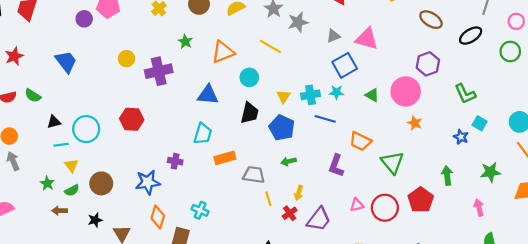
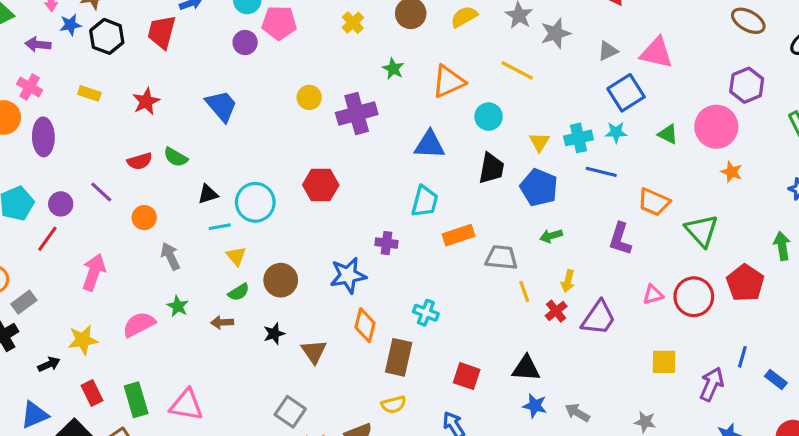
gray arrow: (13, 161) -> (170, 256), moved
green star: (47, 183) -> (178, 306), moved

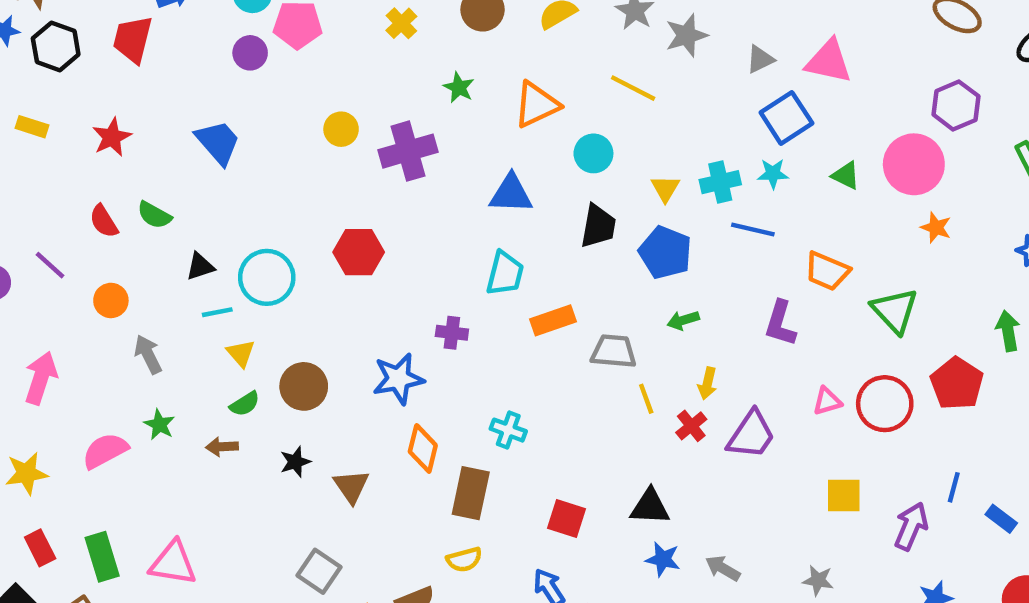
red semicircle: (140, 161) -> (104, 221), turned 75

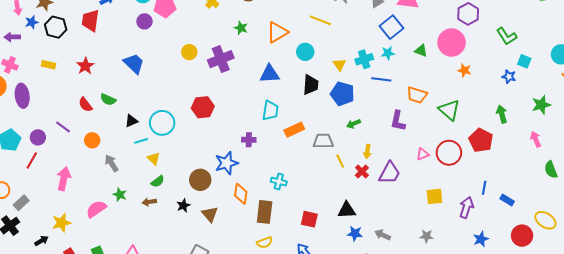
brown circle: (304, 386) -> (200, 180), moved

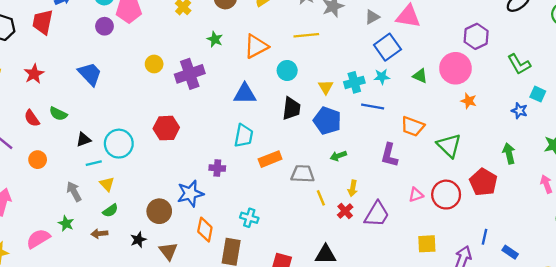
yellow line: (320, 20) -> (306, 35), turned -30
gray arrow: (112, 163) -> (74, 191), moved

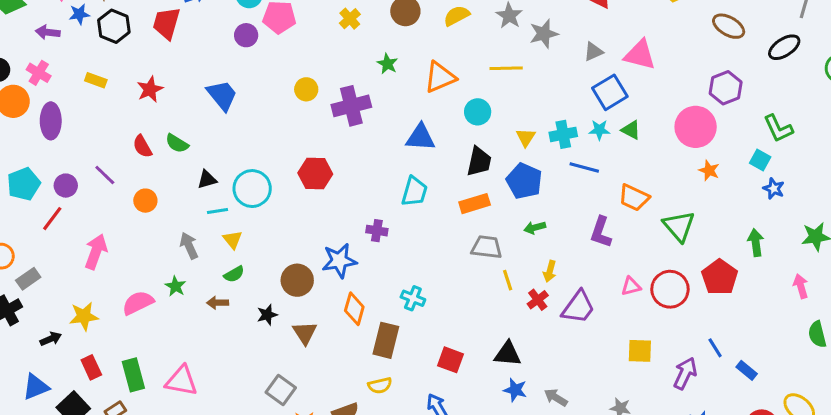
green triangle: (420, 76) -> (631, 130), moved
cyan square: (538, 94) -> (760, 160), moved
orange rectangle: (270, 159) -> (475, 204), moved
blue line: (484, 237) -> (715, 348), turned -49

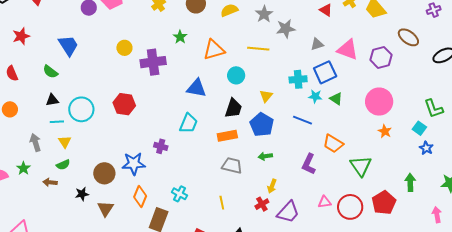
purple hexagon: (726, 88) -> (381, 57), moved
cyan cross: (563, 134) -> (298, 79), moved
green semicircle: (177, 143) -> (50, 72), moved
yellow line: (508, 280) -> (222, 203), moved

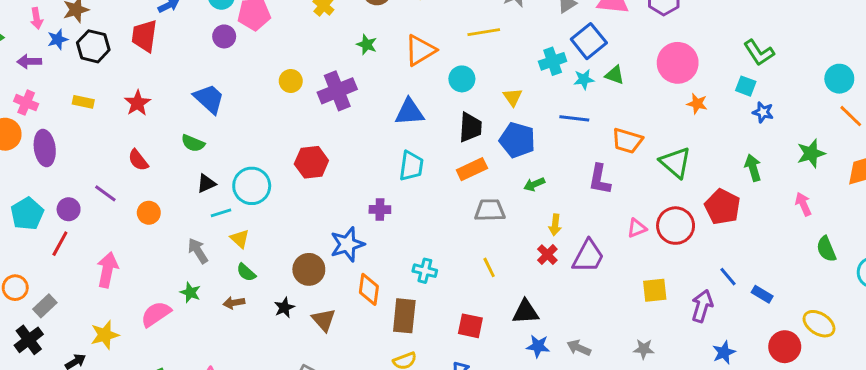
green semicircle: (63, 165) -> (246, 272), turned 80

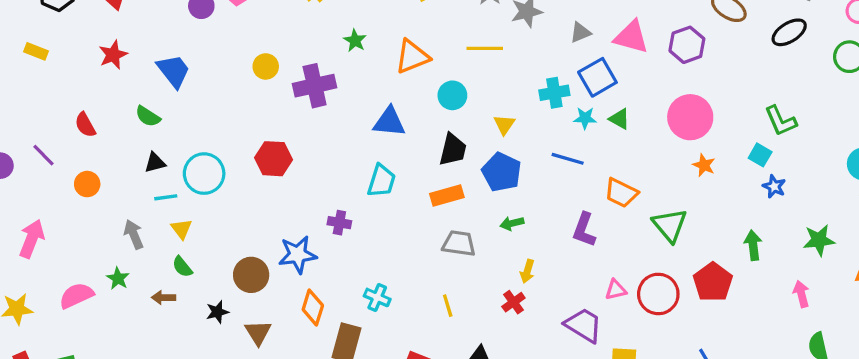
red star: (137, 103) -> (113, 55), moved
purple trapezoid: (588, 256) -> (584, 325), moved, turned -96

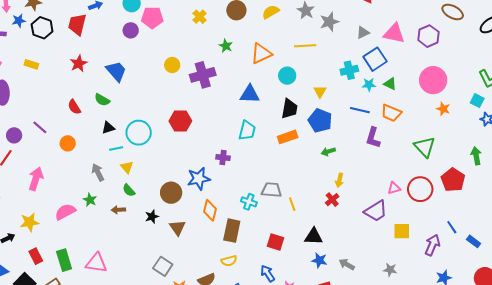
red semicircle: (85, 125) -> (74, 107), moved
orange trapezoid: (621, 193) -> (391, 113), moved
purple L-shape: (584, 230) -> (373, 138), moved
gray trapezoid: (459, 243) -> (271, 190), moved
purple trapezoid: (584, 325) -> (376, 211), turned 120

